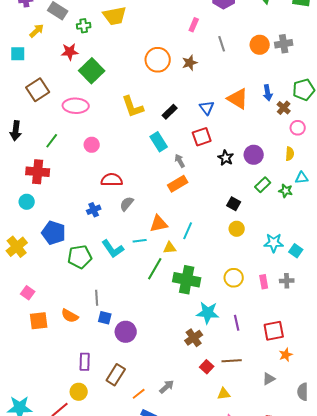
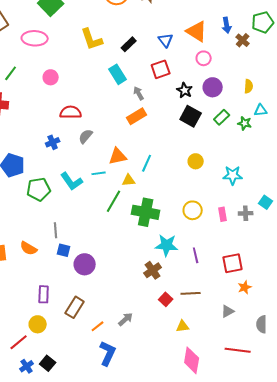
pink circle: (298, 128) -> (204, 58), moved
black square: (234, 204) -> (191, 116), moved, size x1.5
cyan square: (296, 251) -> (266, 202), moved

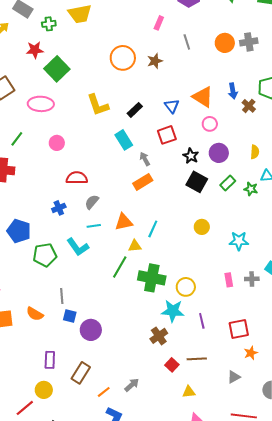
cyan line: (99, 173) -> (94, 226), moved
yellow circle: (193, 210) -> (186, 287), moved

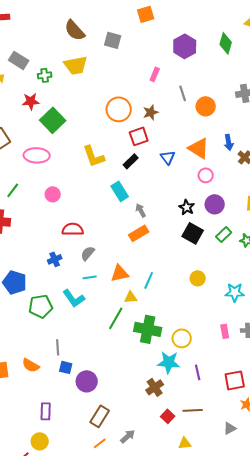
orange circle: (225, 43) -> (206, 106), moved
red square: (167, 135) -> (139, 136), moved
brown rectangle: (81, 373) -> (100, 416), moved

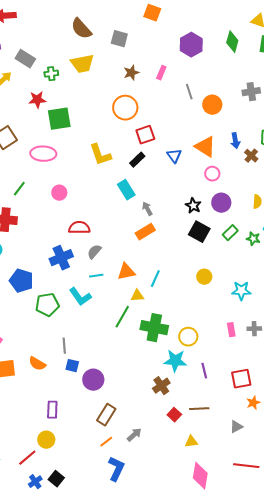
orange square: (146, 14) -> (152, 13), turned 36
brown star: (151, 112) -> (131, 73), moved
green square: (53, 120) -> (59, 119), turned 35
blue cross: (55, 259) -> (61, 258), size x1.6

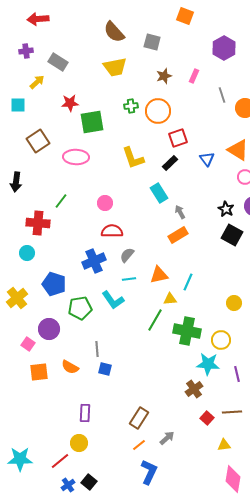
green cross: (51, 74) -> (131, 106), moved
green line: (19, 189) -> (61, 201), moved
pink circle: (59, 193) -> (105, 203), moved
yellow circle: (204, 277) -> (234, 303), moved
purple circle: (93, 380) -> (49, 329), moved

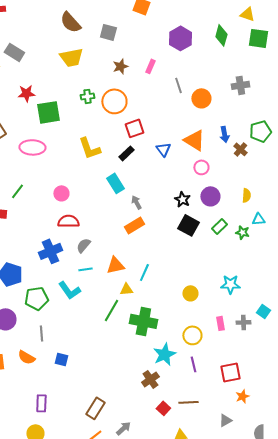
yellow circle: (221, 340) -> (192, 335), moved
gray line: (97, 349) -> (41, 333), moved
cyan star: (208, 364) -> (164, 354), turned -30

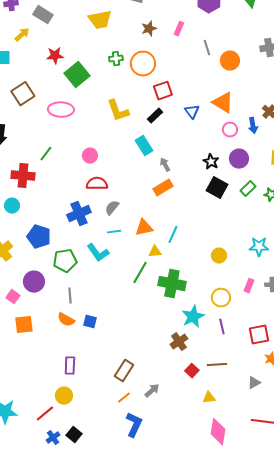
green square: (48, 112) -> (77, 75), turned -30
blue arrow: (224, 134) -> (253, 126), moved
pink rectangle: (220, 323) -> (249, 286), turned 32
orange semicircle: (26, 357) -> (66, 320), moved

